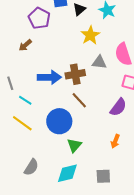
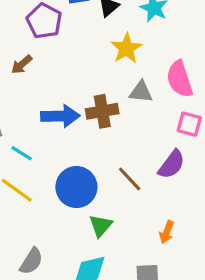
brown line: (79, 100) -> (130, 179), moved
orange arrow: (115, 141) -> (167, 232), moved

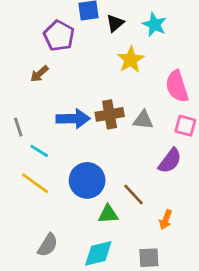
gray triangle: (141, 92) -> (143, 120), moved
brown line: (130, 179) -> (133, 194), moved
green triangle: (101, 226) -> (108, 214), turned 45

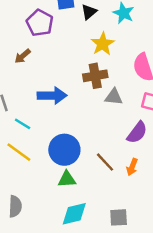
brown cross: (110, 114) -> (95, 76), moved
green triangle: (108, 214) -> (67, 179), moved
orange arrow: (166, 220) -> (132, 167), moved
gray semicircle: (48, 245) -> (15, 206), moved, turned -30

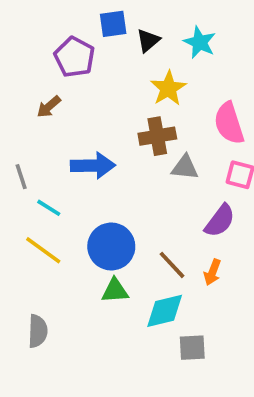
cyan diamond: (74, 214) -> (165, 311), moved

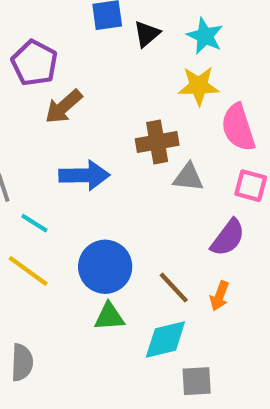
purple pentagon: (75, 57) -> (34, 63), moved
yellow star: (168, 88) -> (199, 86), moved, turned 30
brown arrow: (49, 107) -> (64, 107), moved, size x1.4

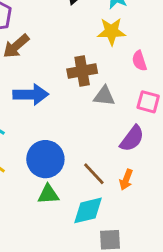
pink semicircle: (238, 127) -> (139, 61), size x0.6

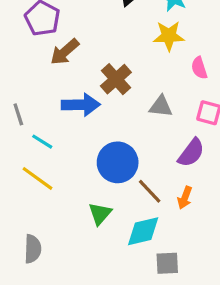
brown cross: (82, 71) -> (116, 79), moved, turned -32
blue circle: (45, 159) -> (118, 162), moved
green triangle: (48, 194) -> (100, 214), turned -45

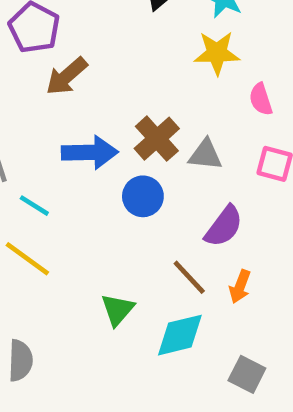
brown cross: (116, 79) -> (157, 139), moved
purple semicircle: (191, 153) -> (224, 226), moved
blue circle: (118, 162) -> (143, 196), moved, size x0.7
gray square: (167, 263) -> (247, 374), moved, turned 30

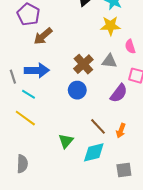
blue arrow: (90, 152) -> (37, 70), moved
gray triangle: (205, 155) -> (109, 61), moved
purple semicircle: (224, 226) -> (119, 93), moved
gray square: (247, 374) -> (124, 170), turned -35

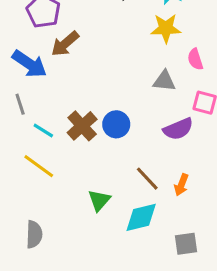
brown cross: (83, 64) -> (82, 126), moved
blue arrow: (37, 70) -> (29, 64), moved, turned 35
purple semicircle: (119, 93) -> (178, 129), turned 30

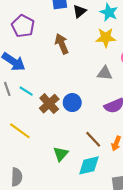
brown arrow: (65, 44) -> (62, 44), moved, turned 108
cyan line: (43, 131) -> (26, 91), moved

